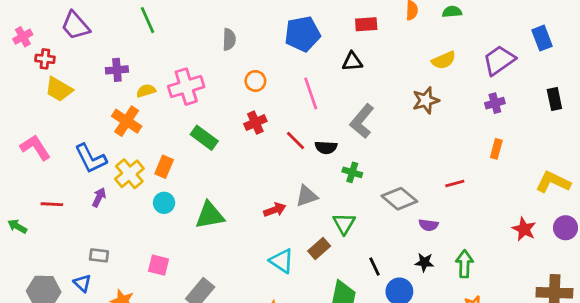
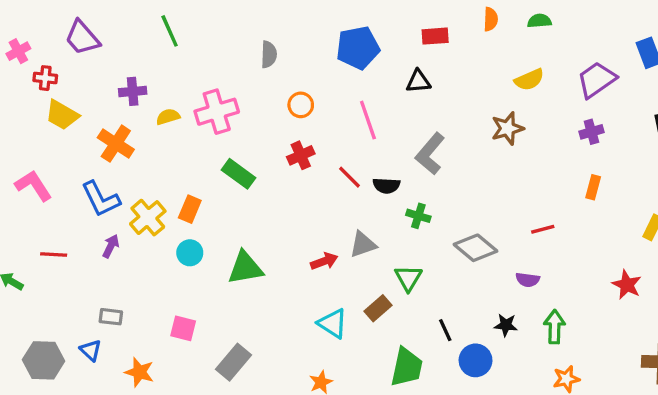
orange cross: (127, 121) -> (116, 144), moved
purple semicircle: (428, 225) -> (528, 280), moved

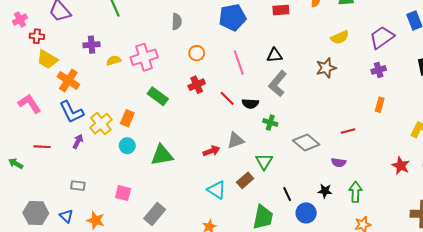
black triangle: (418, 81) -> (274, 55), moved
orange cross: (116, 144) -> (68, 80), moved
blue triangle: (91, 350) -> (66, 216), moved

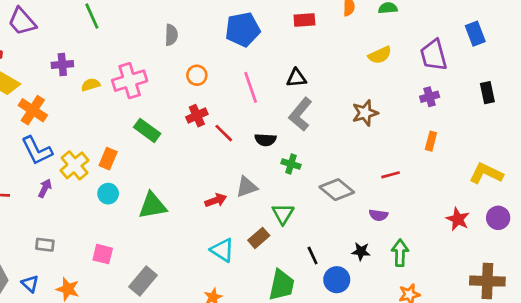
purple trapezoid: (382, 37) -> (434, 55), turned -70
brown star: (326, 68) -> (365, 113), moved
red line: (227, 98) -> (224, 133), moved

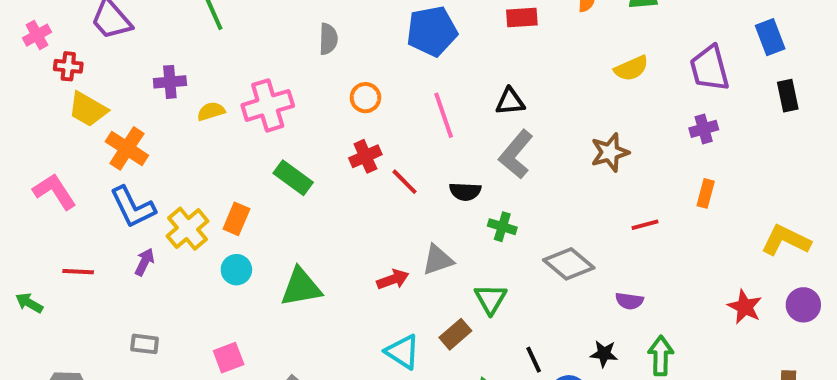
black rectangle: (487, 93) -> (788, 96), moved
red line: (391, 175) -> (645, 225), moved
pink square: (103, 254) -> (229, 358), turned -35

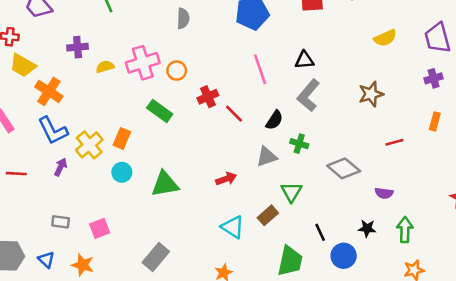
orange circle: (365, 98) -> (177, 71), moved
black semicircle: (465, 191) -> (274, 120), turned -60
gray triangle: (438, 260) -> (267, 157), moved
pink square: (229, 358) -> (100, 228), moved

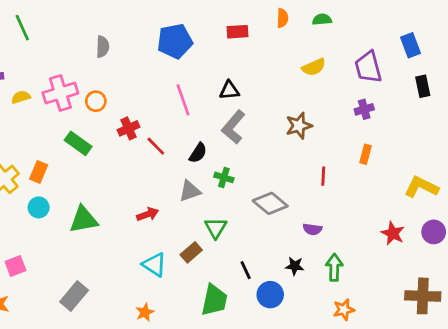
red line: (394, 142) -> (323, 176), turned -72

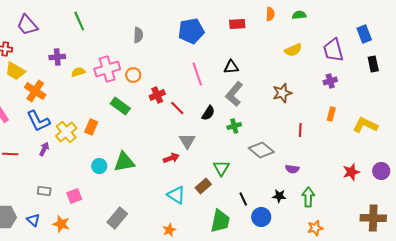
green cross: (224, 177) -> (234, 126), moved, turned -32
yellow L-shape: (421, 187) -> (365, 125), moved
gray triangle: (190, 191) -> (187, 141), moved, turned -42
cyan circle: (39, 207) -> (99, 166), moved
red star: (393, 233) -> (351, 172), turned 30

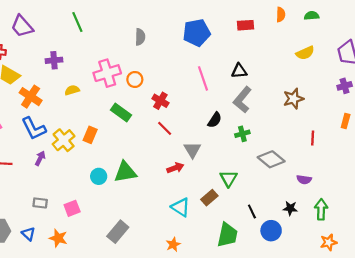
yellow semicircle: (78, 72) -> (72, 90), moved
red cross: (157, 95) -> (160, 101), turned -35
red line: (177, 108) -> (165, 128), moved

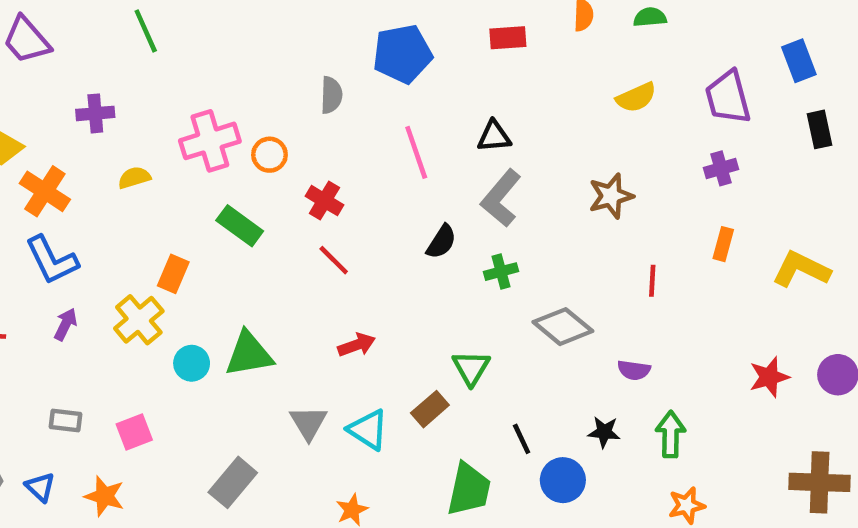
gray semicircle: (140, 37) -> (331, 95), moved
yellow cross: (64, 140) -> (139, 320), moved
gray triangle: (192, 150) -> (308, 423), moved

